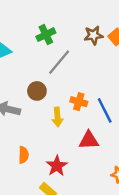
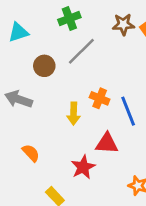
brown circle: (37, 91) -> (44, 66), moved
orange semicircle: (23, 155) -> (31, 153), turned -49
red star: (57, 166) -> (83, 167), moved

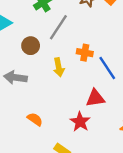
orange cross: (100, 98) -> (85, 53), moved
yellow arrow: (74, 114) -> (59, 67), moved

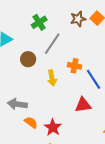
gray arrow: (15, 77) -> (17, 104), moved
red star: (80, 122) -> (53, 127), moved

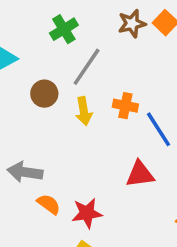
yellow arrow: (52, 78) -> (84, 111), moved
red star: (53, 127) -> (87, 213), turned 30

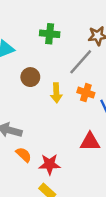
green cross: (64, 29) -> (50, 34), turned 30
gray line: (87, 67) -> (81, 62), moved

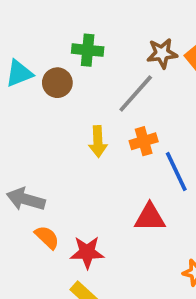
brown circle: (30, 77) -> (57, 83), moved
orange cross: (86, 93) -> (144, 141), turned -35

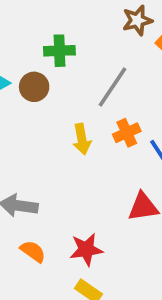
brown star: (162, 53) -> (137, 20), moved
orange semicircle: (47, 237) -> (33, 251), moved

